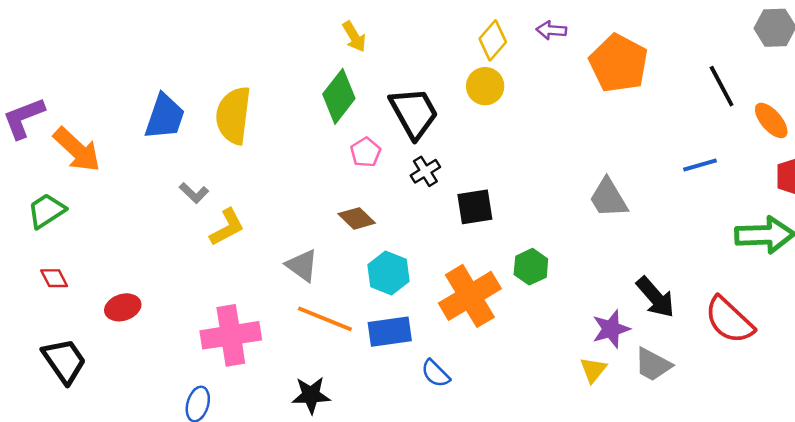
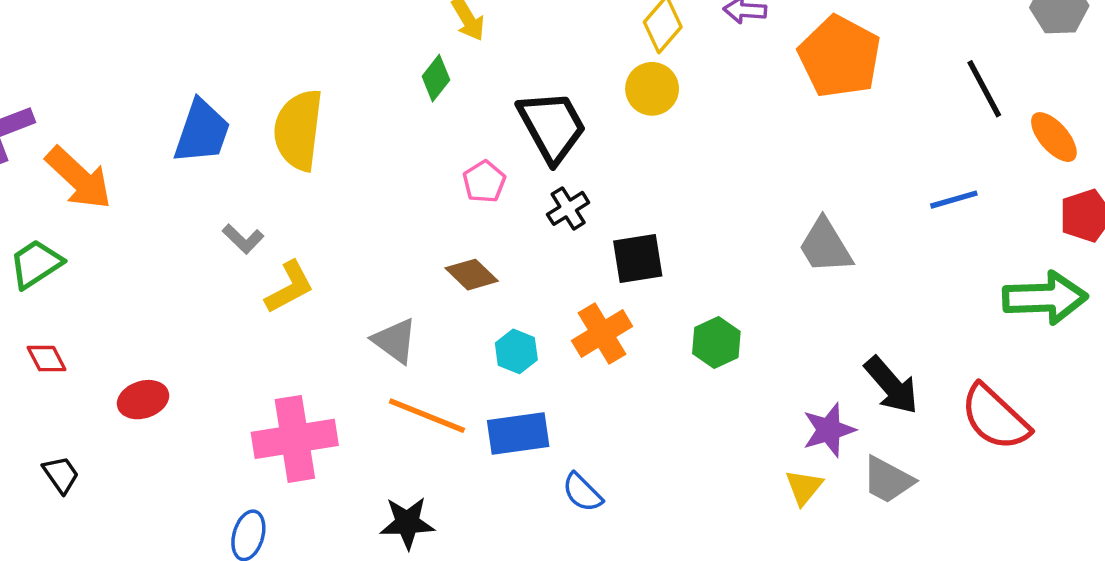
green diamond: (339, 96) -> (436, 78), moved, size x0.6
cyan hexagon: (388, 273) -> (516, 351), size x0.7
orange cross: (470, 296) -> (602, 334), moved, size x0.7
black trapezoid: (64, 361) -> (61, 475), size x0.6

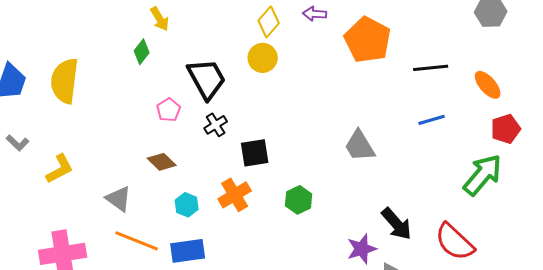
black line: (984, 89) -> (431, 68), moved, turned -68
gray L-shape: (243, 239) -> (18, 143), moved
green arrow: (1045, 298) -> (483, 175), turned -48

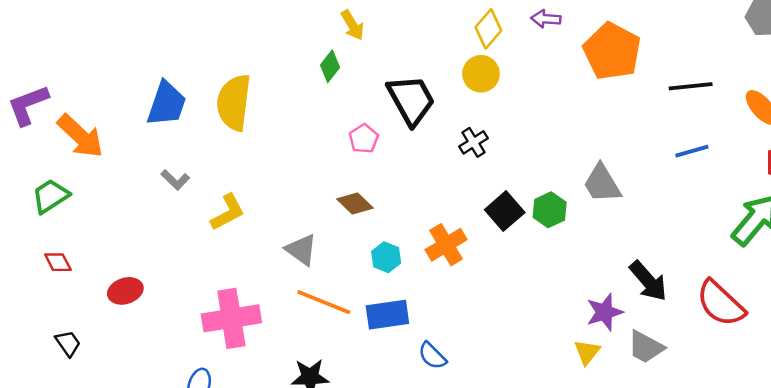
black cross: (216, 125) -> (473, 142), moved
black square: (255, 153) -> (505, 211), moved, turned -32
green hexagon: (299, 200) -> (550, 210), moved

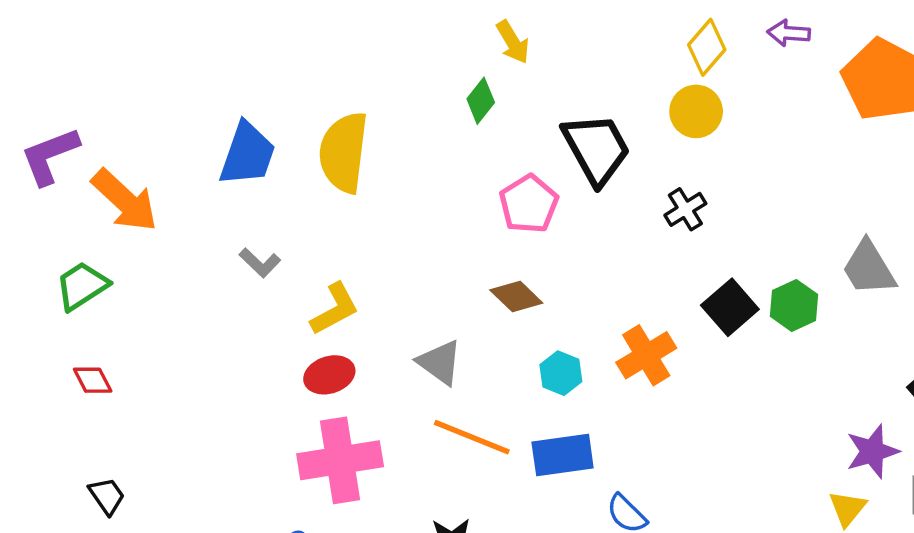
pink pentagon: (364, 139) -> (529, 204), size x1.4
red ellipse: (125, 291) -> (329, 375), moved

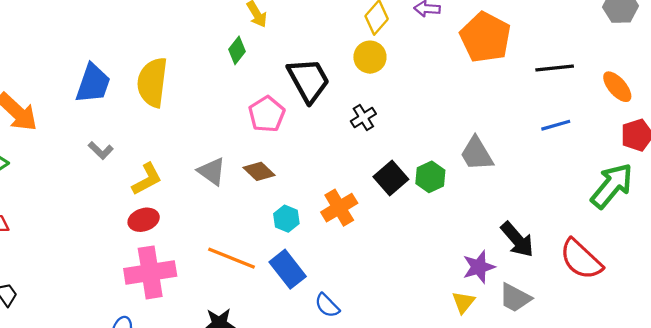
gray triangle: (440, 362) -> (212, 171), moved
blue rectangle: (563, 455) -> (288, 269), turned 60

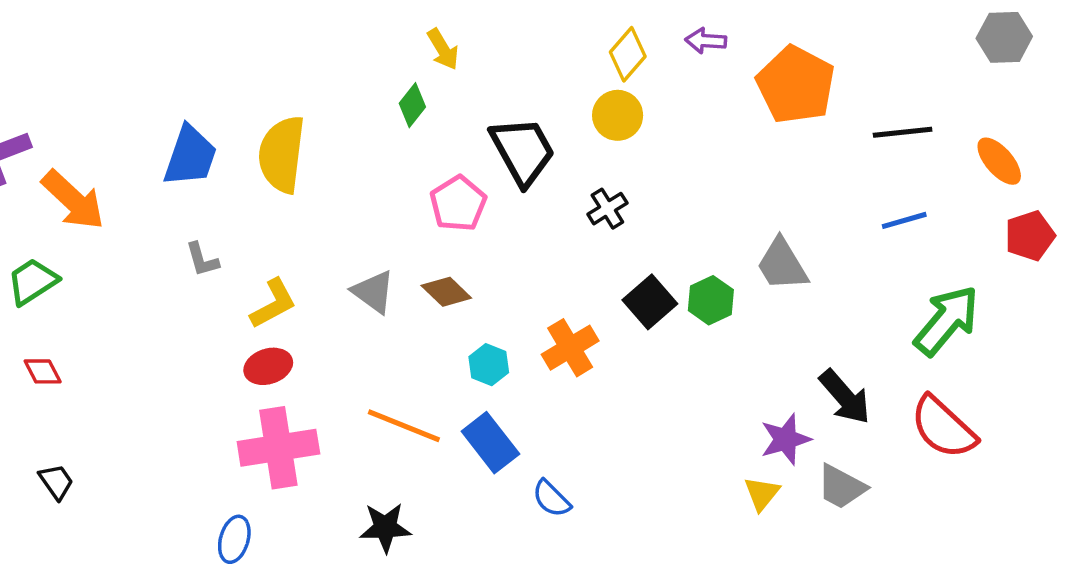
gray L-shape: (101, 150) -> (202, 259), turned 30
green arrow: (612, 186) -> (947, 321), moved

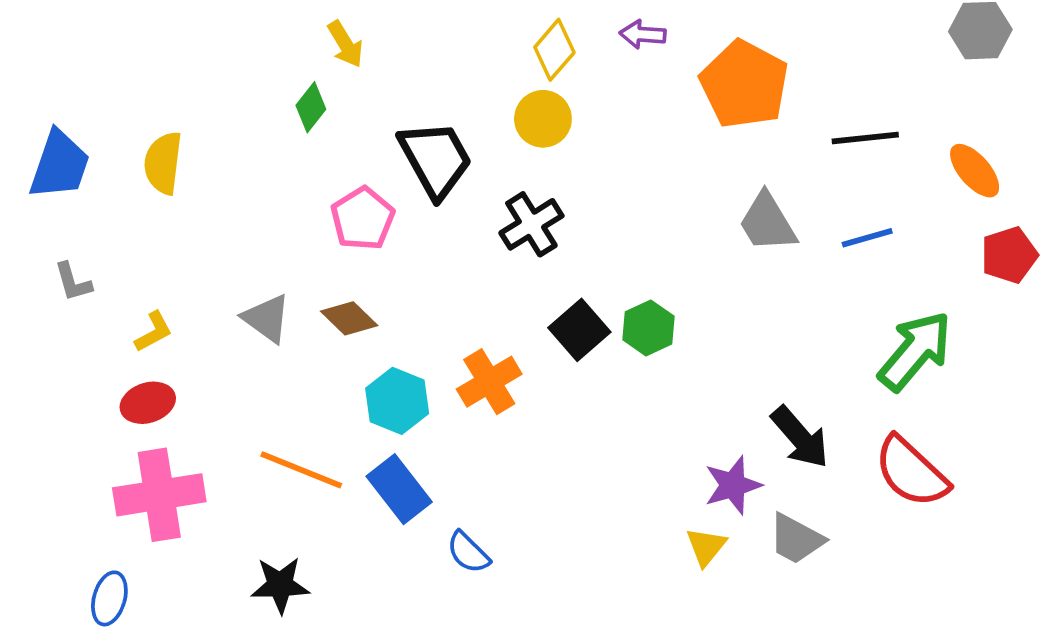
yellow semicircle: (282, 154) -> (163, 163), size x0.7
black cross: (607, 209) -> (531, 224), size x1.4
gray trapezoid: (782, 265) -> (767, 222), moved
yellow L-shape: (273, 304) -> (154, 332), size x0.7
cyan hexagon: (489, 365) -> (397, 401), size x1.4

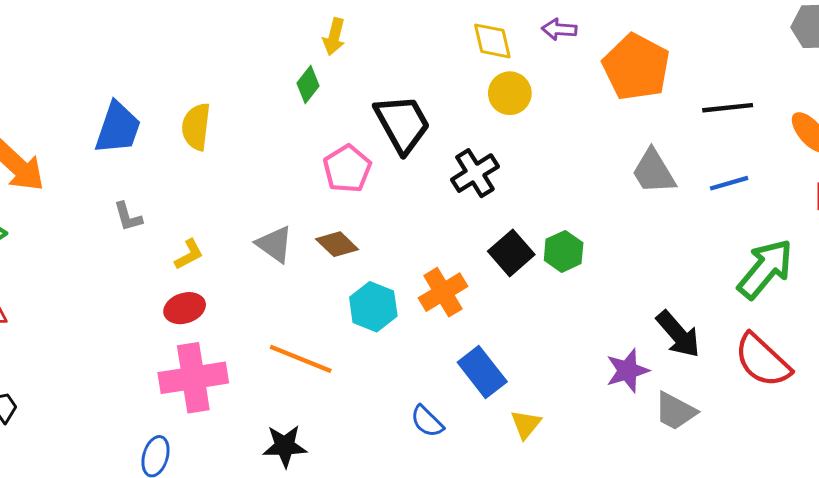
yellow arrow: (345, 44) -> (334, 37), turned 45
yellow diamond: (554, 50) -> (492, 41), turned -54
yellow circle: (543, 119) -> (510, 93), moved
blue rectangle: (399, 489) -> (482, 372), moved
yellow triangle: (706, 547) -> (526, 424), moved

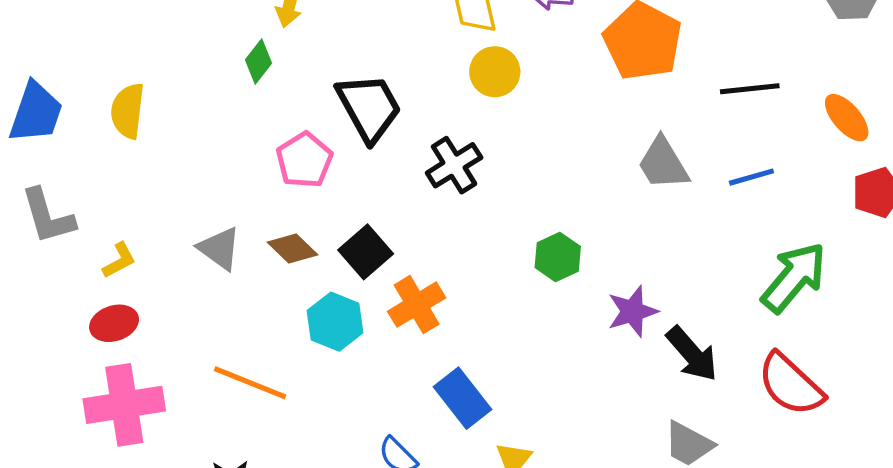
gray L-shape: (128, 217) -> (48, 216), size x1.6
black square: (511, 253) -> (366, 252), moved
purple star: (627, 371) -> (632, 311), moved

